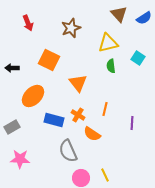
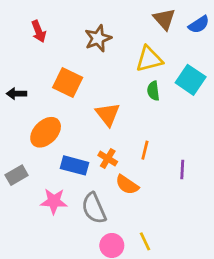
cyan square: (138, 58) -> (191, 80), size x1.5
pink star: (20, 159) -> (54, 201), moved

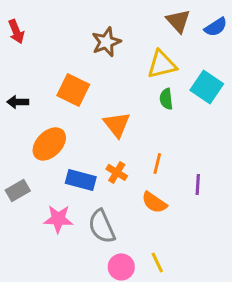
red arrow: (39, 31) -> (16, 31), moved
orange semicircle: (127, 185) -> (154, 202), moved

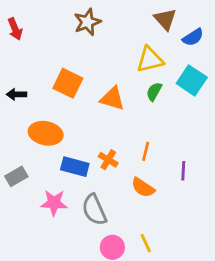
blue semicircle: (216, 27) -> (193, 37), moved
brown star: (106, 42) -> (87, 22), moved
green semicircle: (166, 99) -> (154, 92), turned 36
orange triangle: (117, 124) -> (112, 99), moved, turned -36
orange ellipse: (49, 144) -> (46, 133), turned 56

